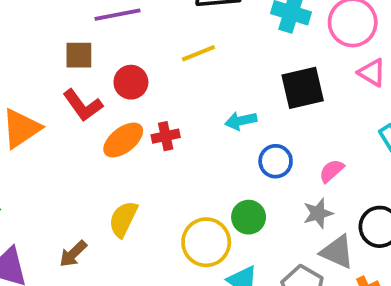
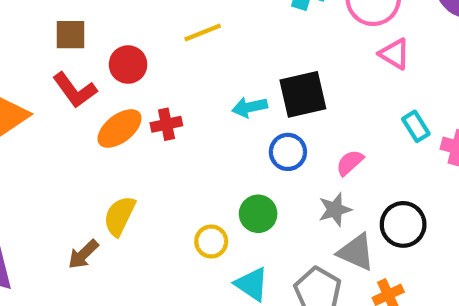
black square: (303, 88) -> (303, 94), moved
yellow circle: (206, 242) -> (211, 241), size x0.6
brown arrow: (73, 254) -> (83, 254), moved

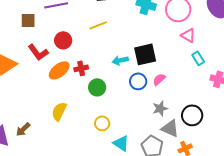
brown square: (70, 35) -> (28, 20), moved
cyan rectangle: (416, 126) -> (198, 58), moved
pink semicircle: (350, 163) -> (159, 79), moved
green circle: (258, 214) -> (97, 87), moved
brown arrow: (83, 254) -> (23, 129), moved

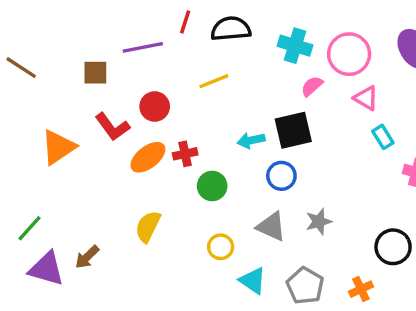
pink semicircle: (159, 79) -> (312, 86), moved
black circle: (192, 115) -> (393, 247), moved
gray triangle: (170, 128) -> (271, 227), moved

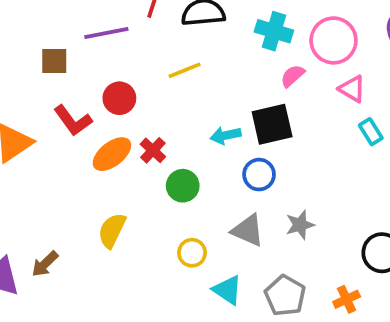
red cross: (185, 154) -> (153, 150), turned -35

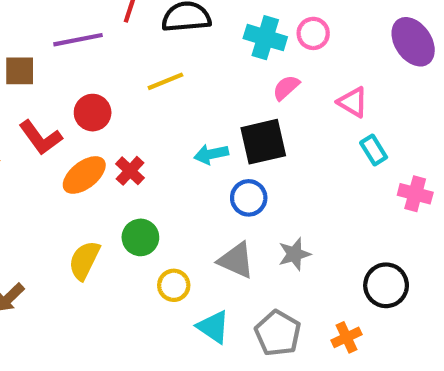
pink circle: (334, 40) -> (313, 33), moved, size x0.6
green circle: (183, 186) -> (140, 237), moved

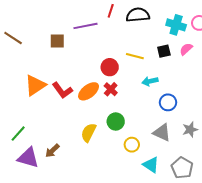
yellow line: (165, 81) -> (135, 56), moved, turned 36
red circle: (93, 113) -> (110, 67), moved
red L-shape: (41, 138) -> (62, 90), moved
black square: (263, 142) -> (164, 51), moved, size x0.6

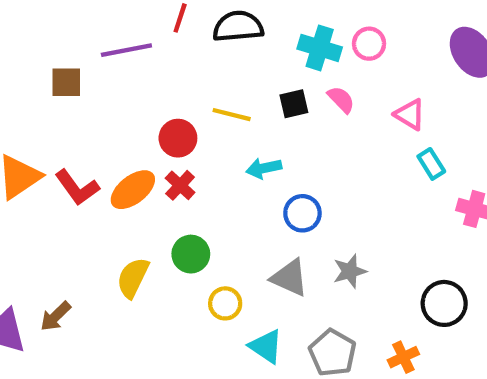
pink semicircle: (186, 49) -> (341, 99), turned 88

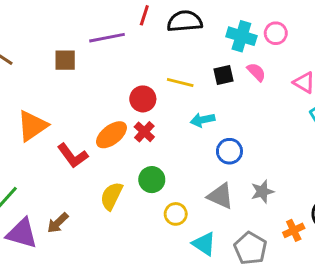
red L-shape: (77, 188) -> (73, 156), moved
orange cross: (403, 357) -> (294, 230), moved

